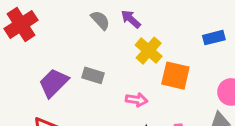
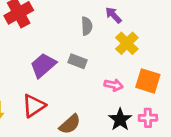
gray semicircle: (100, 20) -> (87, 26), moved, turned 36
orange square: (175, 76) -> (148, 81), moved

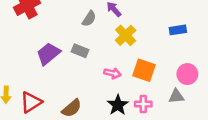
gray semicircle: (87, 26) -> (89, 19), turned 35
red triangle: (34, 106) -> (31, 102), moved

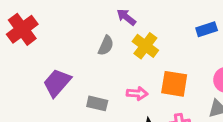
gray semicircle: (89, 19) -> (106, 46), moved
gray rectangle: (80, 51) -> (97, 103), moved

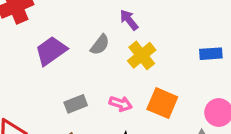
purple trapezoid: (57, 83) -> (51, 51), moved
gray rectangle: (97, 103) -> (76, 104), turned -48

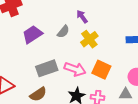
gray rectangle: (76, 104) -> (47, 68), size x1.5
pink arrow: (121, 104) -> (75, 69), size x1.5

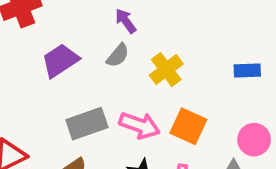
purple arrow: (82, 17) -> (126, 21), moved

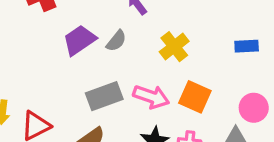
gray semicircle: (118, 55) -> (116, 41), moved

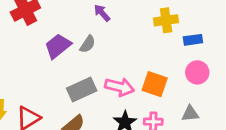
yellow cross: (174, 47) -> (166, 20), moved, turned 35
pink circle: (254, 108) -> (197, 72), moved

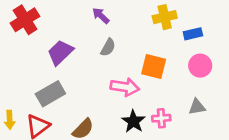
gray semicircle: (88, 44) -> (108, 47), moved
orange square: (155, 84) -> (154, 66), moved
gray rectangle: (82, 90) -> (50, 94), moved

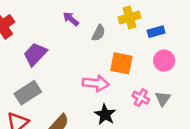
gray semicircle: (108, 47) -> (99, 33), moved
gray triangle: (197, 107) -> (163, 99), turned -42
pink cross: (161, 118) -> (141, 98), moved, turned 35

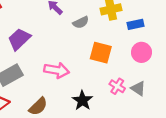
gray semicircle: (99, 33) -> (81, 22), turned 35
pink arrow: (96, 83) -> (57, 70), moved
gray triangle: (163, 99) -> (138, 88), turned -35

